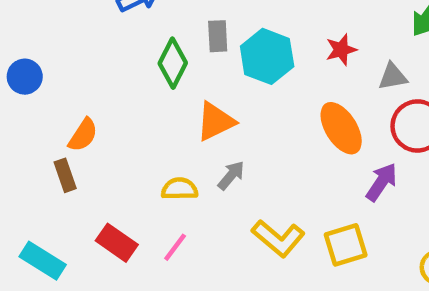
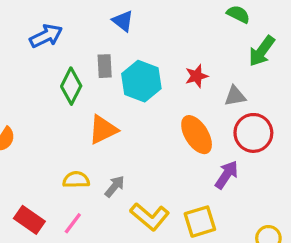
gray arrow: (231, 175) -> (115, 186), moved

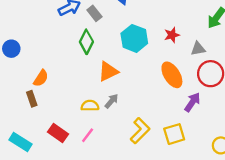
gray rectangle: (105, 66) -> (94, 13), moved, turned -35
gray arrow: (115, 186) -> (112, 101), moved
yellow L-shape: (150, 217) -> (140, 131), turned -85

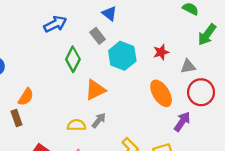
gray rectangle: (94, 13) -> (98, 36), moved

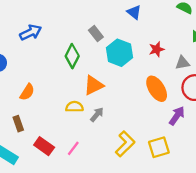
blue triangle: (109, 13) -> (134, 12), moved
blue arrow: (55, 24) -> (31, 32), moved
brown rectangle: (16, 118) -> (18, 124), moved
yellow semicircle: (76, 125) -> (74, 107), moved

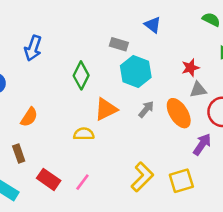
blue arrow: (31, 32) -> (33, 48), turned 135
gray rectangle: (96, 34) -> (119, 44), moved, turned -35
red star: (157, 49) -> (190, 68), moved
gray triangle: (182, 63) -> (198, 90), moved
gray arrow: (97, 115) -> (146, 109), moved

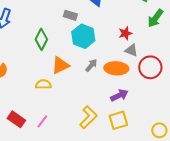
gray triangle: (198, 90) -> (131, 50), turned 32
orange ellipse: (179, 113) -> (116, 68), turned -55
purple arrow: (202, 144) -> (119, 95), moved, turned 30

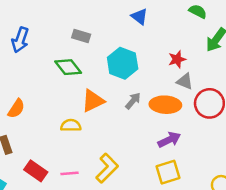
gray rectangle: (70, 15) -> (81, 36), moved
green diamond: (41, 39) -> (68, 67), turned -65
yellow L-shape: (88, 117) -> (107, 168), moved
pink line: (42, 121) -> (69, 173), turned 48

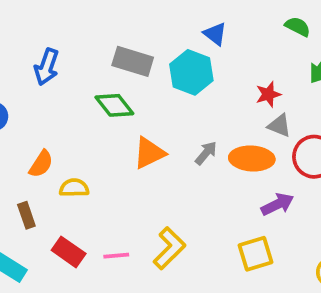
gray rectangle: (81, 36) -> (133, 61), size x1.5
cyan hexagon: (123, 63) -> (191, 72), moved
yellow semicircle: (71, 125) -> (74, 188), moved
purple arrow: (169, 140) -> (277, 204), moved

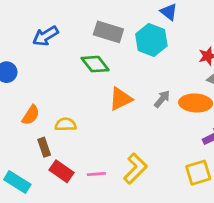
blue arrow: (47, 67) -> (45, 36), turned 40
orange semicircle: (41, 164) -> (31, 115), moved
brown rectangle: (26, 215) -> (44, 147), moved

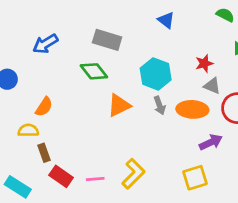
cyan hexagon: (151, 40) -> (156, 74), moved
gray arrow: (162, 99) -> (160, 105), turned 120
orange semicircle: (31, 115) -> (44, 107), moved
yellow semicircle: (66, 124) -> (28, 130), moved

